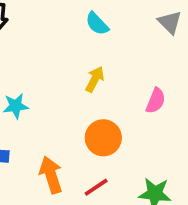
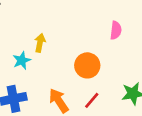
yellow arrow: (95, 79) -> (40, 43), moved

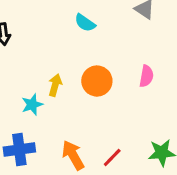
orange circle: (87, 65) -> (97, 81), moved

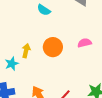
pink semicircle: (146, 76) -> (85, 43), turned -112

